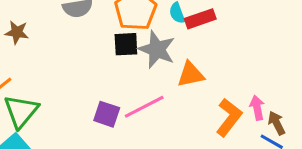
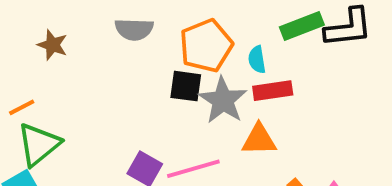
red rectangle: (200, 19) -> (273, 91), moved

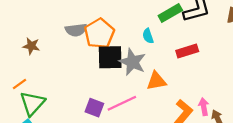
orange pentagon: (206, 46) -> (99, 33), moved
black square: (186, 86) -> (110, 57), size x1.4
red rectangle: (273, 91) -> (187, 51), moved

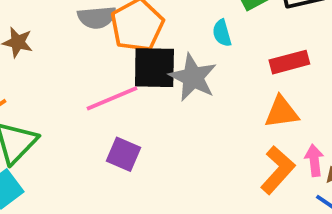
orange triangle: (156, 81) -> (282, 112), moved
pink line: (122, 103) -> (112, 98), moved

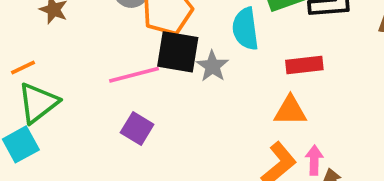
cyan semicircle: (222, 33) -> (245, 29), size x1.6
gray star: (193, 77) -> (212, 66), size x0.7

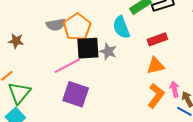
purple square: (137, 129) -> (76, 94), size x1.5

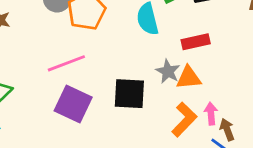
black square: (88, 48) -> (129, 94), moved
gray star: (108, 51) -> (168, 71), moved

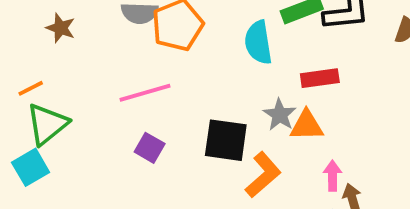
purple square: (73, 104) -> (150, 148), size x0.6
orange L-shape: (184, 119) -> (263, 175), moved

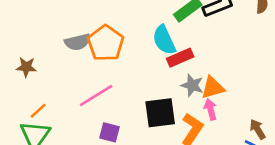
red rectangle: (320, 78) -> (180, 58), moved
orange line: (31, 88) -> (38, 111), moved
pink arrow: (333, 176) -> (210, 109), moved

